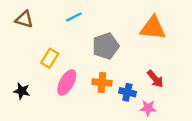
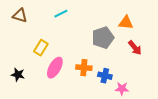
orange triangle: (153, 28) -> (126, 23), size x0.7
gray pentagon: (106, 46) -> (103, 38), moved
red arrow: (155, 79) -> (135, 48), moved

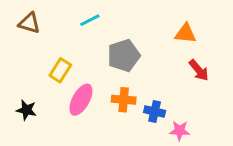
gray pentagon: (103, 38) -> (124, 56), moved

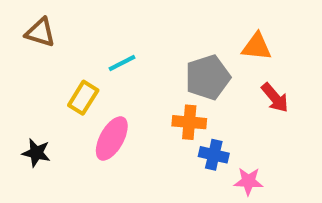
cyan line: (90, 20) -> (122, 63), moved
gray pentagon: (124, 56) -> (208, 77), moved
orange cross: (124, 100) -> (189, 122), moved

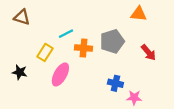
orange triangle: (257, 47) -> (139, 14), moved
orange cross: (189, 122) -> (84, 48), moved
black star: (36, 153) -> (20, 72), moved

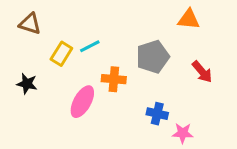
orange cross: (84, 48) -> (114, 79), moved
yellow rectangle: (45, 52) -> (61, 54), moved
black star: (20, 72) -> (27, 84), moved

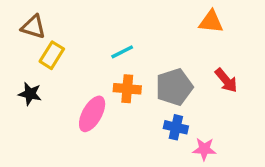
cyan line: (90, 46) -> (122, 52), moved
yellow rectangle: (61, 54) -> (52, 55), moved
gray pentagon: (153, 57) -> (174, 87), moved

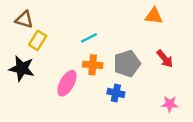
black star: (30, 94) -> (22, 68), size x1.5
blue cross: (176, 127) -> (116, 93), moved
pink star: (204, 149) -> (170, 104), moved

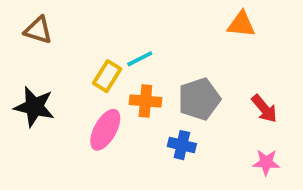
yellow rectangle: (38, 40) -> (107, 76), moved
red arrow: (165, 59) -> (264, 109), moved

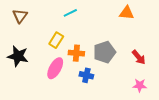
brown triangle: (38, 30) -> (20, 16), turned 49
cyan line: (140, 59) -> (70, 13), moved
blue cross: (182, 145) -> (86, 75), moved

